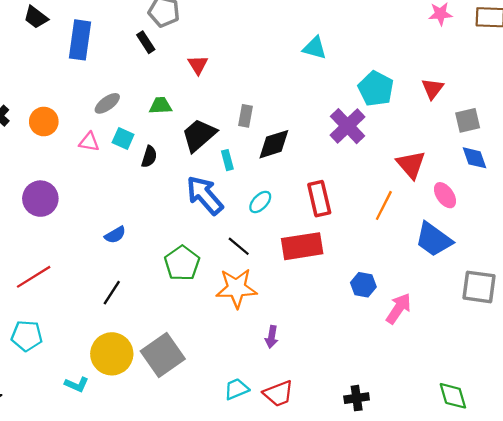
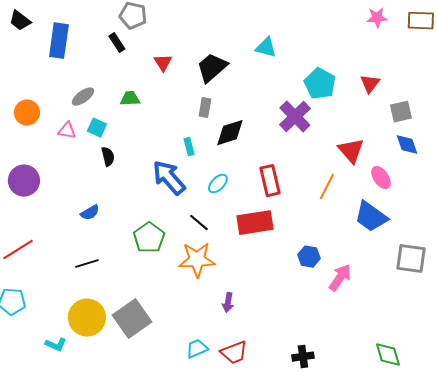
black trapezoid: (199, 135) -> (212, 68), moved
black semicircle: (149, 157) -> (108, 157), moved, turned -30
black line: (112, 293) -> (87, 264), turned 40

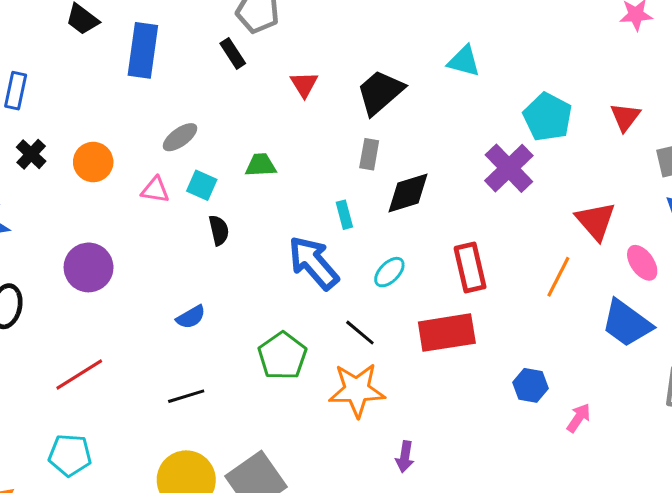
green trapezoid: (130, 99) -> (261, 165), moved
pink arrow: (340, 278) -> (579, 418), size x0.7

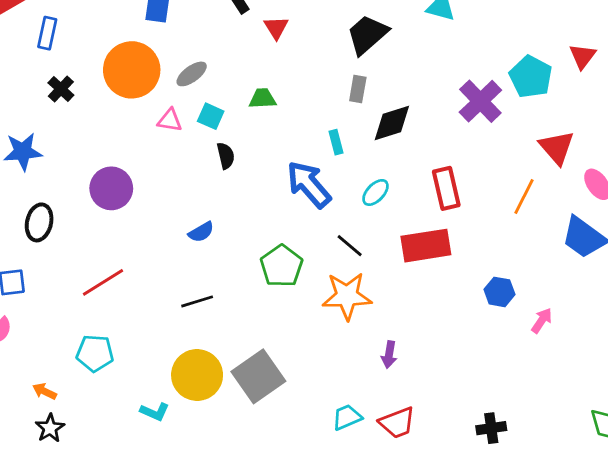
red triangle: (304, 84) -> (276, 28), moved
cyan pentagon: (548, 117) -> (531, 77), moved
orange circle: (93, 162) -> (132, 70), moved, size x1.6

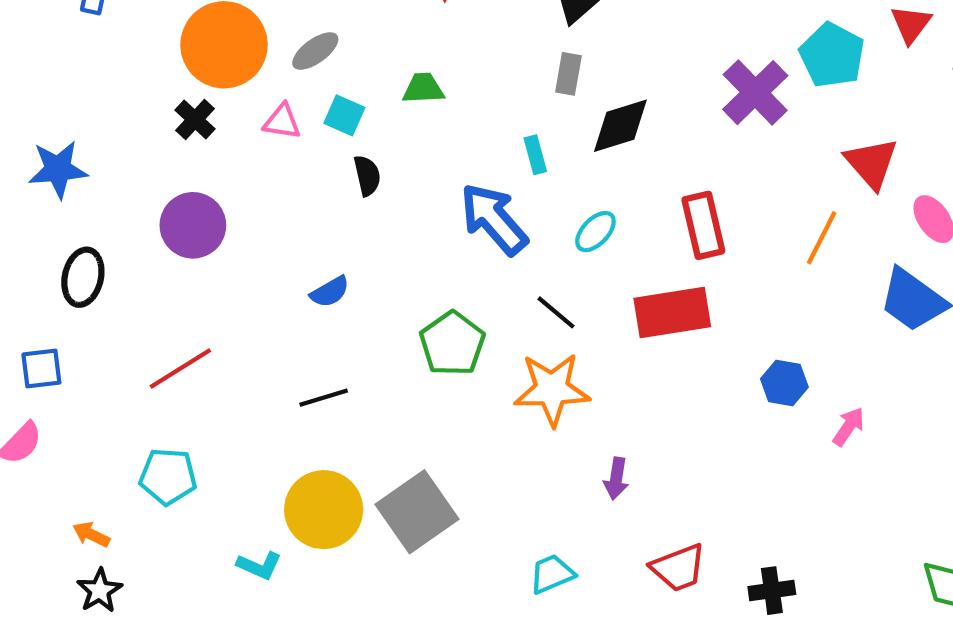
black cross: (61, 89) -> (195, 119), moved
red trapezoid: (397, 423) -> (678, 568), moved

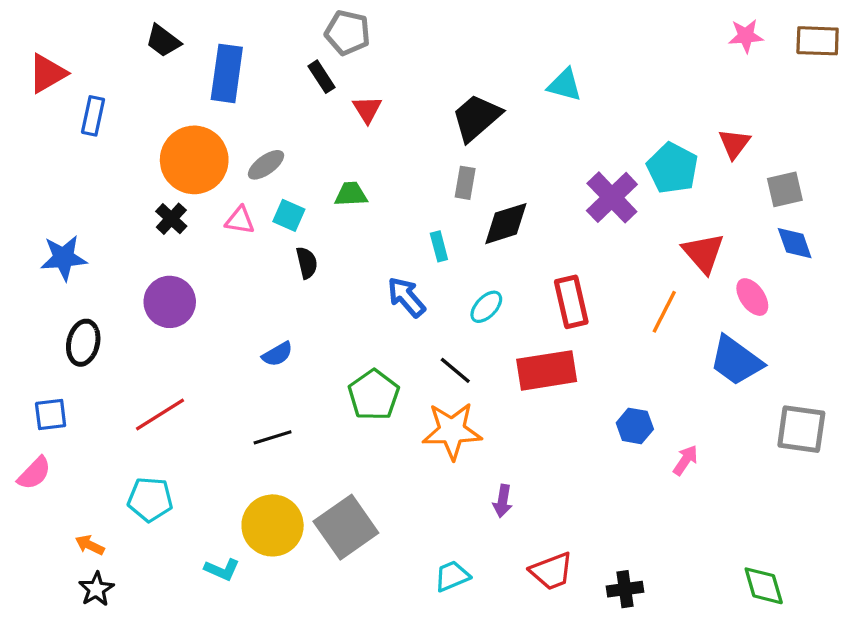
blue arrow: (494, 219) -> (406, 297), size x0.7

